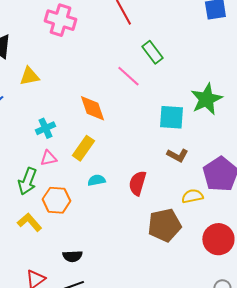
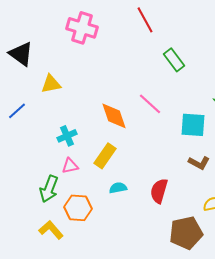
pink line: (128, 76) -> (150, 104), moved

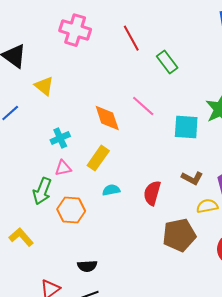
red line: (145, 20) -> (131, 38), moved
yellow triangle: (51, 84) -> (44, 86), turned 50
brown L-shape: (199, 163) -> (192, 178), moved
yellow L-shape: (51, 230) -> (21, 237), moved

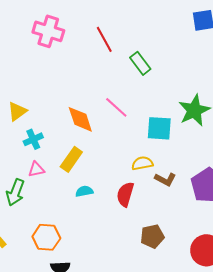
yellow triangle: (44, 86) -> (17, 111), moved, turned 45
yellow semicircle: (207, 206) -> (142, 163), moved
orange hexagon: (71, 210) -> (46, 237), moved
brown pentagon: (179, 235) -> (152, 236), size x0.7

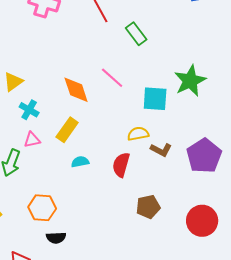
cyan cross: (33, 139) -> (29, 110), turned -36

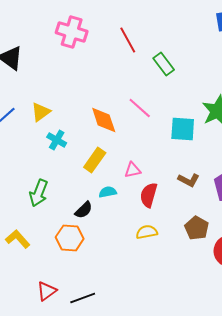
yellow semicircle: (138, 134) -> (147, 232), moved
pink triangle: (32, 140) -> (133, 170), moved
brown pentagon: (148, 207) -> (197, 228), moved, turned -30
black semicircle: (56, 238) -> (84, 210), moved, turned -42

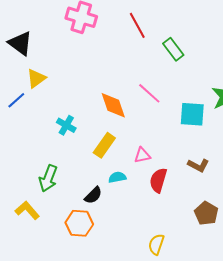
yellow triangle: (41, 112) -> (36, 78), moved
yellow semicircle: (147, 232) -> (156, 244), moved, turned -60
yellow L-shape: (18, 239) -> (27, 210), moved

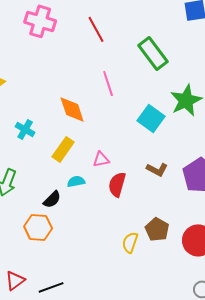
green rectangle: (173, 49) -> (153, 53), moved, size x1.4
pink line: (149, 93) -> (108, 83), moved, turned 30
cyan square: (192, 114) -> (151, 118), turned 32
brown pentagon: (206, 213) -> (157, 229), moved
yellow semicircle: (156, 244) -> (130, 242), moved

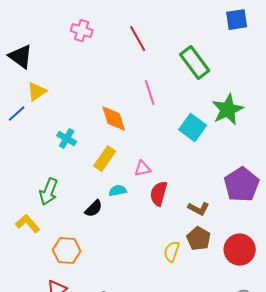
pink cross: (40, 21) -> (82, 31), size x0.7
brown L-shape: (157, 169) -> (199, 209), moved
orange hexagon: (38, 227) -> (67, 251), moved

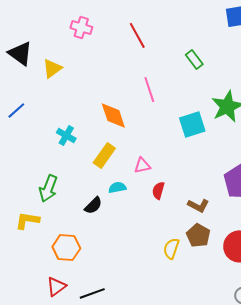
green rectangle: (195, 63) -> (194, 59), size x0.6
yellow triangle: (37, 92) -> (52, 68), moved
cyan square: (193, 128) -> (192, 124), turned 36
red semicircle: (159, 194) -> (158, 190), size x0.7
yellow L-shape: (28, 224) -> (27, 220), turned -40

